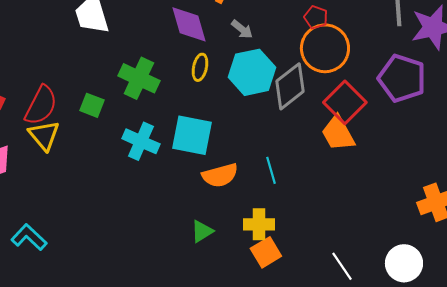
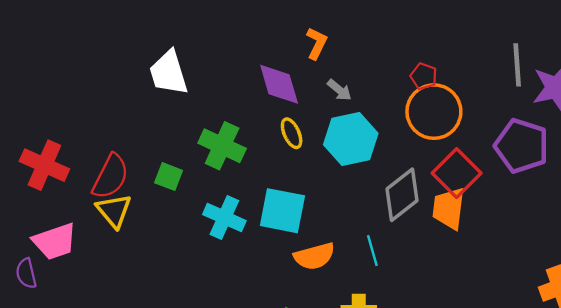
yellow ellipse: (200, 67) -> (292, 133), turned -36
gray diamond: (290, 86) -> (402, 195), moved
orange trapezoid: (338, 133) -> (449, 208), turned 36

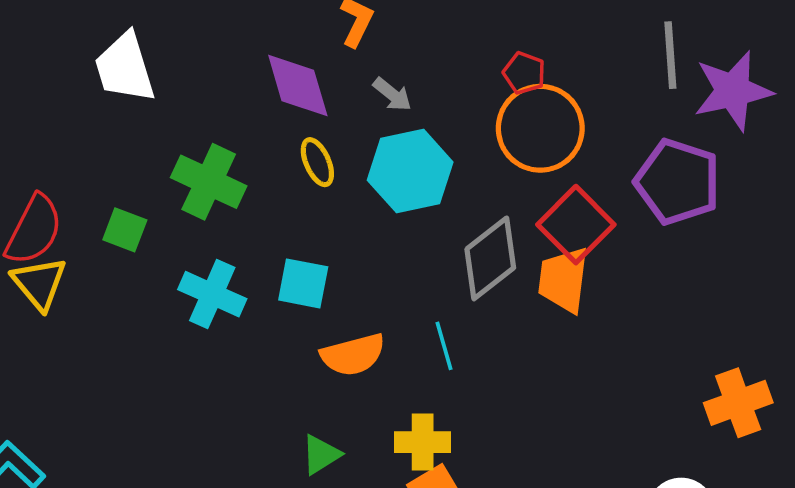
cyan square: (282, 211) -> (303, 283), size x0.7

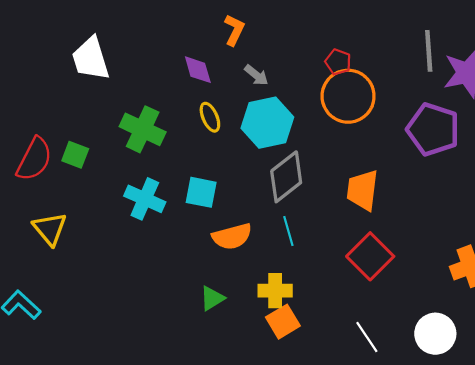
purple diamond: (298, 85) -> (198, 70), size x0.7
red square: (576, 225) -> (370, 256), moved
green square: (125, 230) -> (75, 155), moved
gray diamond: (490, 258) -> (286, 177), moved
yellow triangle: (39, 283) -> (50, 229), moved

